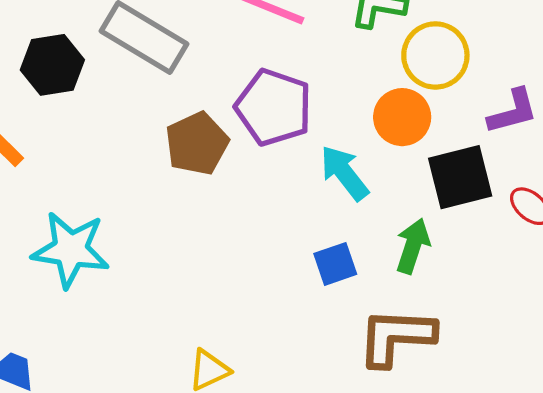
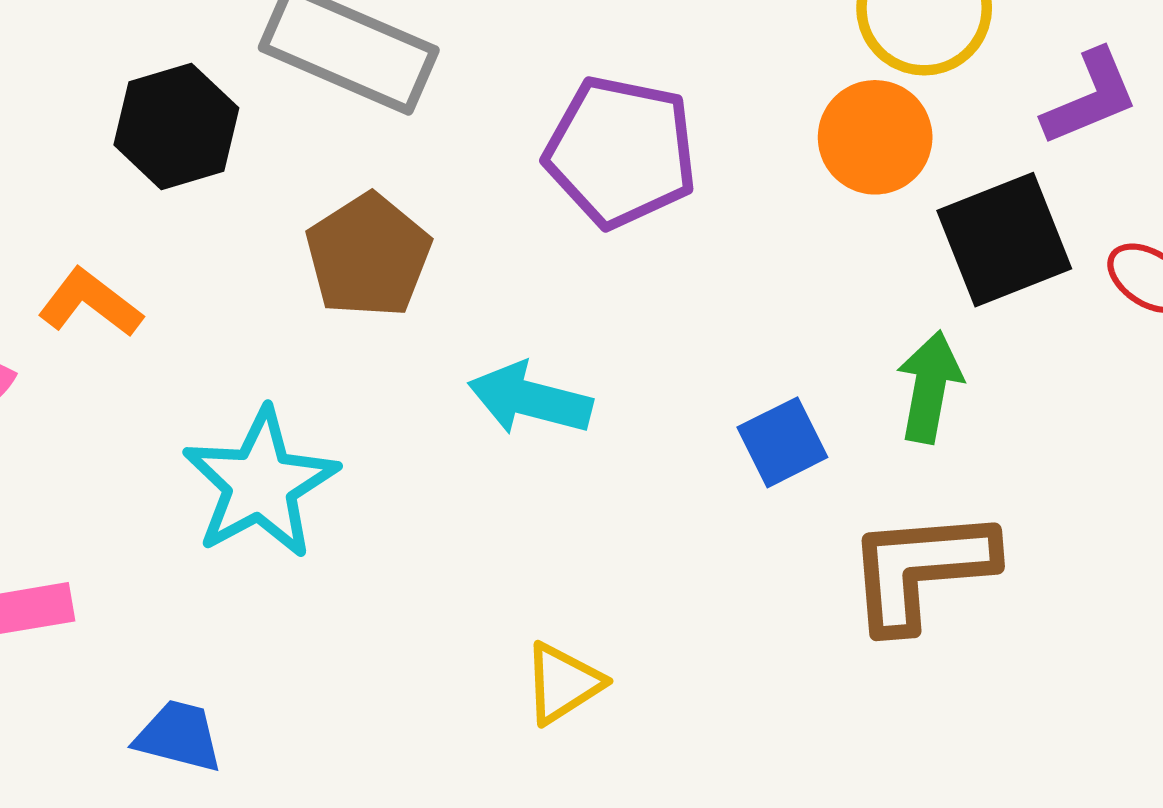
brown pentagon: (197, 144) -> (368, 256), moved
cyan arrow: (344, 173) -> (530, 399), moved, turned -30
cyan star: (71, 250) -> (260, 484), turned -30

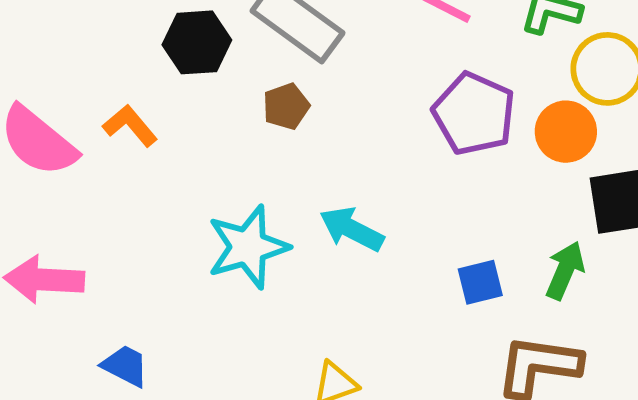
purple pentagon: (621, 152) -> (474, 114), moved
brown pentagon: (368, 256) -> (286, 106), moved, size x0.7
cyan star: (260, 484) -> (248, 247), moved

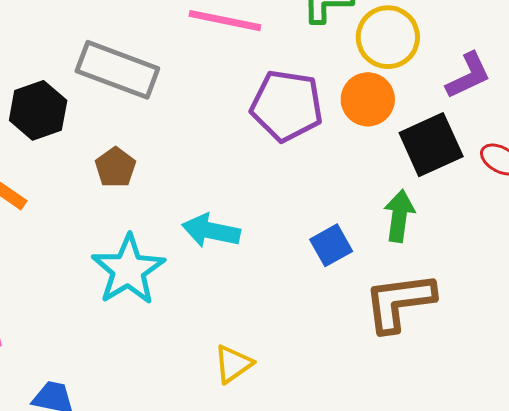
brown pentagon: (286, 106) -> (115, 167), moved

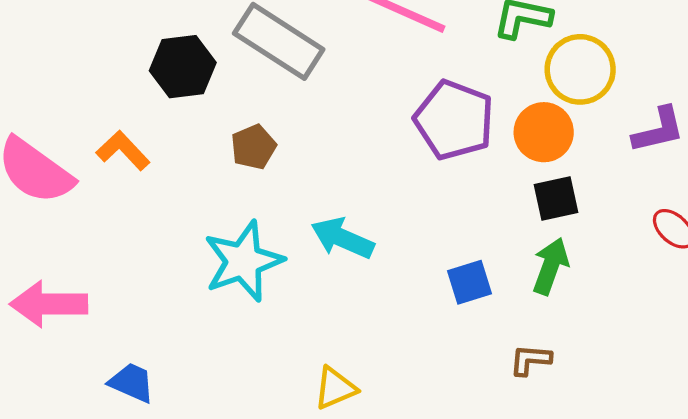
black square: (431, 145) -> (556, 199), moved, size x0.7
brown L-shape: (399, 302) -> (530, 360), size x0.5

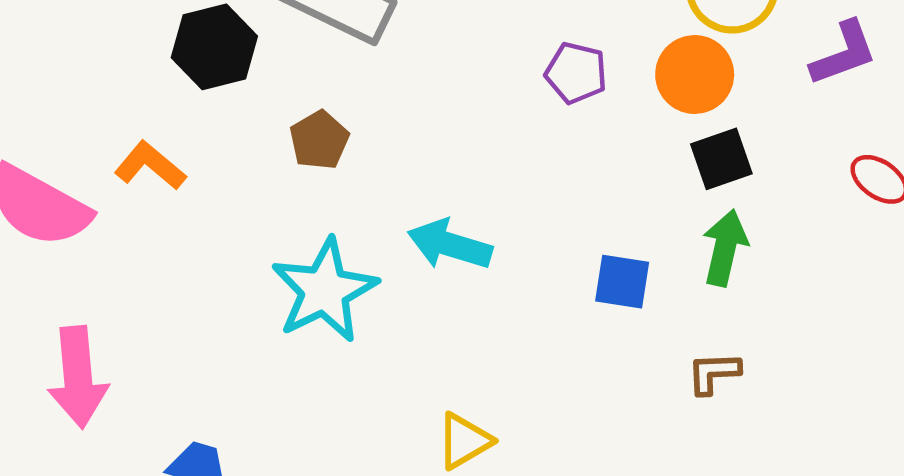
purple pentagon: (454, 120) -> (576, 73), size x0.6
blue square: (470, 282) -> (622, 282), turned 33
pink arrow: (49, 304) -> (78, 377), turned -88

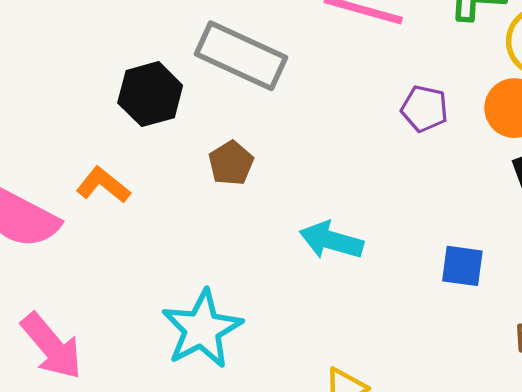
cyan star: (324, 290) -> (202, 329), moved
pink arrow: (78, 377) -> (52, 346), turned -34

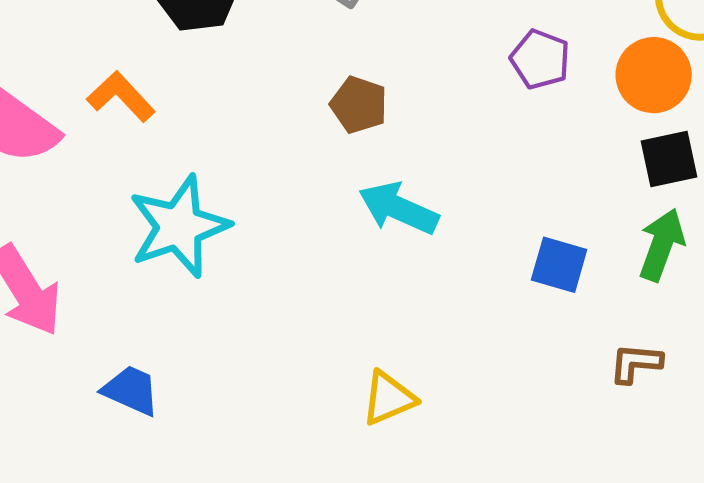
brown pentagon: (231, 163) -> (359, 105), moved, turned -30
cyan star: (202, 329) -> (179, 226), moved

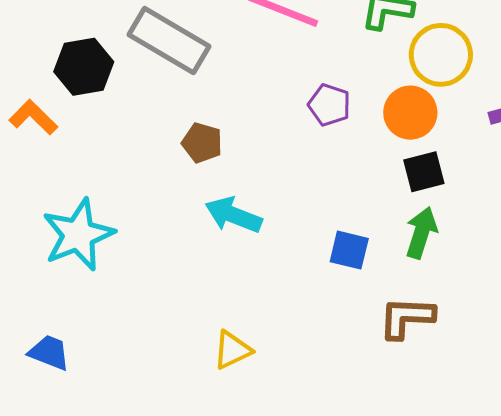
orange L-shape: (121, 97) -> (33, 117), moved
brown L-shape: (636, 363) -> (407, 318), size x1.5

